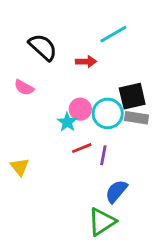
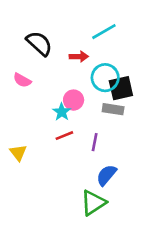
cyan circle: (108, 113) -> (105, 78), moved
gray rectangle: (137, 118) -> (113, 109), moved
red line: (82, 148) -> (64, 136), moved

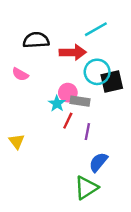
black semicircle: (39, 43) -> (36, 40), turned -45
red arrow: (79, 57) -> (73, 52), size x1.5
gray rectangle: (113, 109) -> (80, 101), moved
red line: (64, 136) -> (68, 121), moved, turned -42

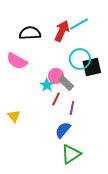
red arrow: (73, 52) -> (62, 31), moved, turned -65
pink semicircle: (20, 74) -> (17, 61), size x1.5
gray rectangle: (80, 101) -> (66, 83), turned 35
blue semicircle: (98, 162) -> (63, 130), moved

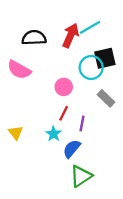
black square: (92, 67) -> (105, 58), moved
gray rectangle: (66, 83) -> (106, 98), moved
cyan star: (47, 85) -> (53, 134), moved

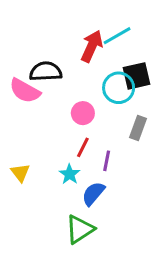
black semicircle: (34, 38) -> (46, 71), moved
gray rectangle: (106, 98) -> (138, 128), turned 66
green triangle: (81, 176) -> (80, 229), moved

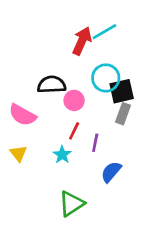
black semicircle: (46, 71) -> (52, 85), moved
black square: (136, 76) -> (122, 91), moved
pink semicircle: (25, 91) -> (22, 115), moved
blue semicircle: (93, 194) -> (111, 172), moved

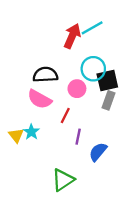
pink circle: (74, 100) -> (77, 89), moved
pink semicircle: (22, 115) -> (40, 99), moved
purple line: (95, 143) -> (78, 137), moved
cyan star: (62, 155) -> (31, 132), moved

